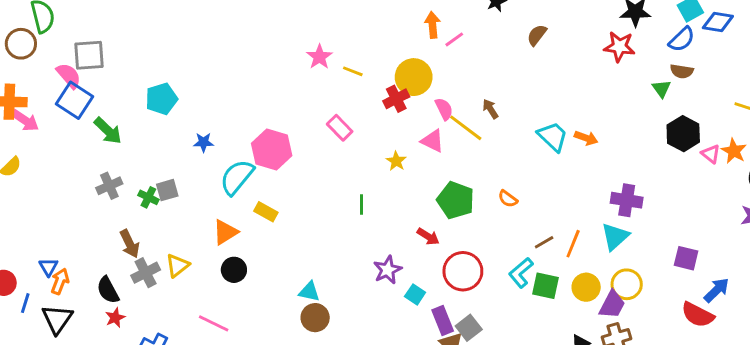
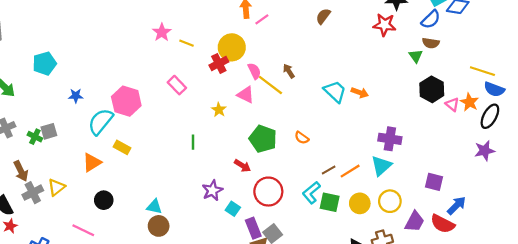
orange line: (573, 244) -> (350, 171), turned 36
black circle: (234, 270) -> (104, 200), moved
purple trapezoid: (612, 305) -> (415, 222), moved

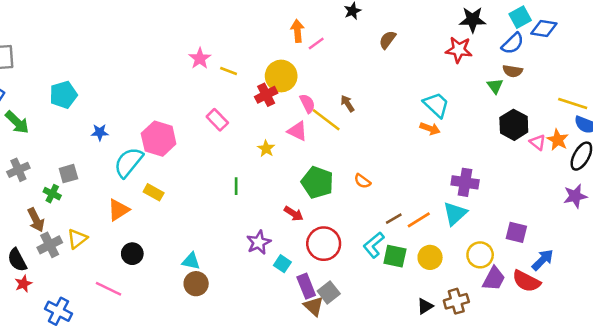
cyan trapezoid: (335, 91) -> (436, 105), moved
green cross: (35, 137) -> (52, 194), moved
yellow circle: (390, 201) -> (480, 255), moved

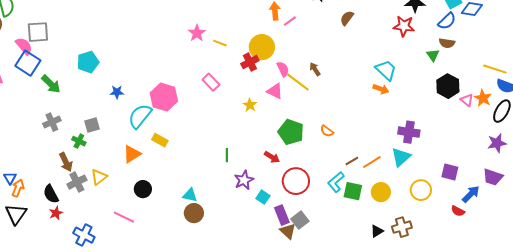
green line: (236, 186) -> (227, 155), moved
purple trapezoid: (494, 279) -> (493, 177), moved, turned 80
red semicircle: (526, 281) -> (458, 211), size x0.6

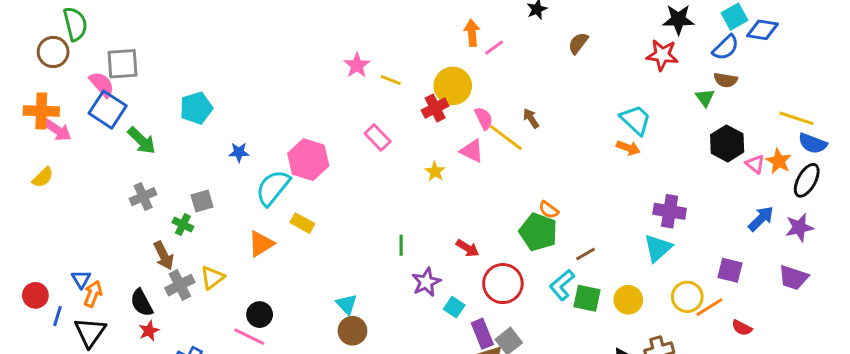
green pentagon: (291, 132) -> (538, 232), moved
orange line: (372, 162) -> (709, 307), moved
black circle: (143, 189) -> (260, 315), moved
blue arrow: (471, 194) -> (761, 219), moved
cyan triangle: (190, 195) -> (347, 304), turned 35

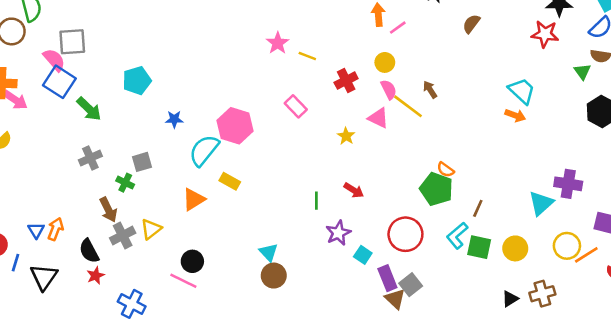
yellow circle: (453, 86) -> (385, 62), moved, size x0.6
purple cross: (670, 211) -> (568, 184), moved
red arrow: (468, 248) -> (354, 190), moved
brown line: (586, 254) -> (478, 208), turned -36
orange arrow: (93, 294) -> (55, 229), moved

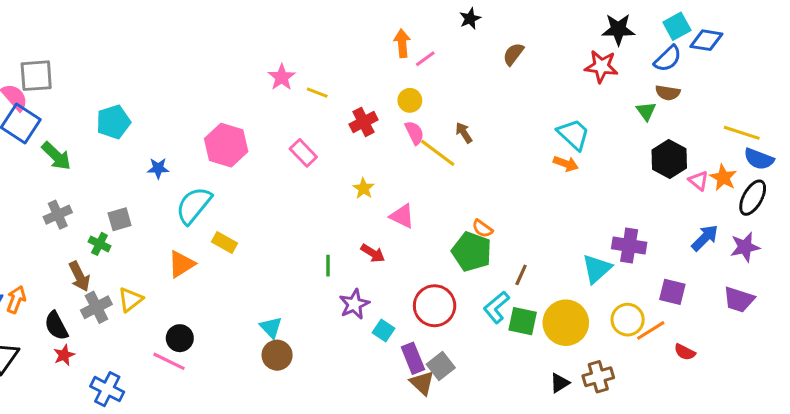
pink triangle: (378, 118) -> (402, 216), moved
pink hexagon: (235, 126) -> (226, 145), moved
yellow circle: (515, 248) -> (566, 323), size x1.5

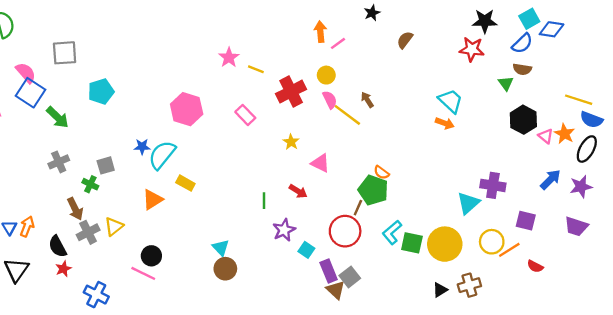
gray square: (36, 76) -> (65, 53), moved
red cross: (364, 122) -> (291, 92), size x1.4
blue star: (158, 168) -> (142, 147), moved
brown line: (521, 275) -> (358, 208), moved

